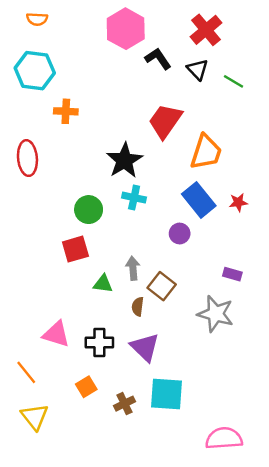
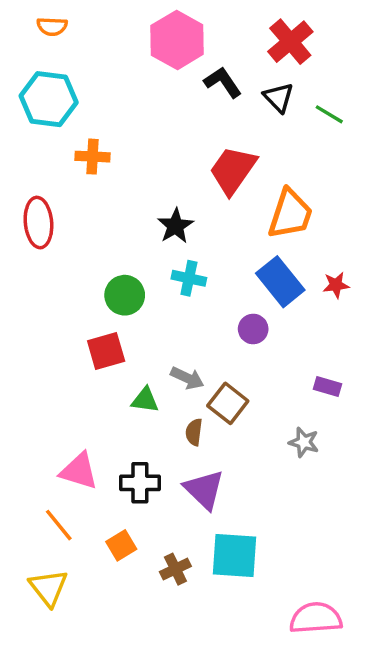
black star: (124, 160) -> (175, 226), size x0.7
gray arrow: (133, 268) -> (187, 378), turned 120
gray star: (216, 314) -> (304, 442), size x0.6
orange line: (26, 372) -> (59, 525), moved

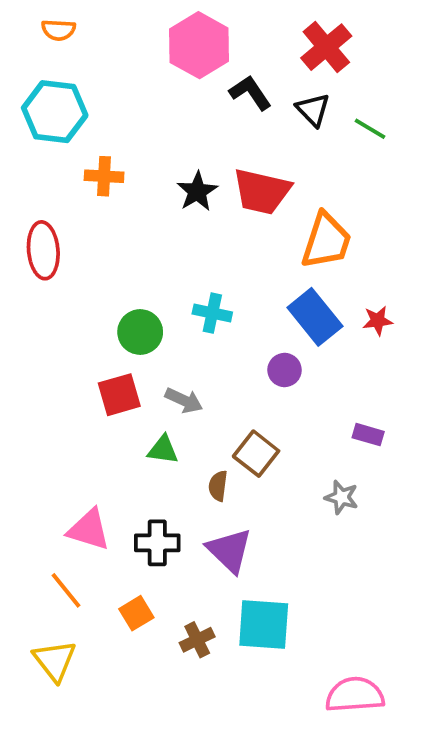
red trapezoid: (233, 170) -> (262, 191), turned -112
black star: (175, 226) -> (197, 191), moved
gray arrow: (187, 378) -> (184, 400), moved

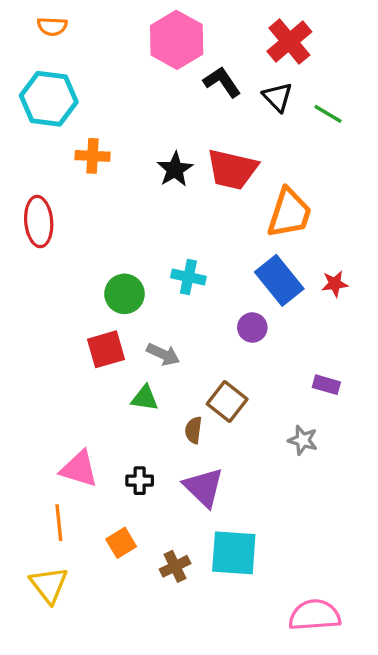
black cross: (157, 543) -> (140, 481), size x0.7
orange line: (66, 590) -> (59, 523), turned 33

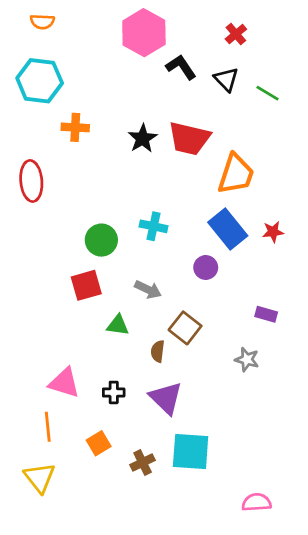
red cross: (289, 42) -> (236, 34), size x0.6
gray arrow: (163, 354) -> (148, 289), moved
pink semicircle: (315, 615) -> (257, 502), size x0.7

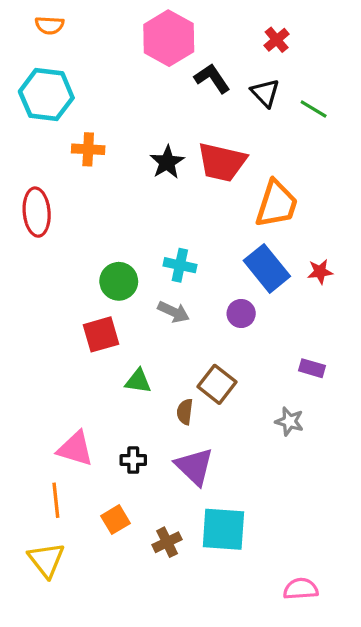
gray arrow: (148, 289) -> (173, 312), moved

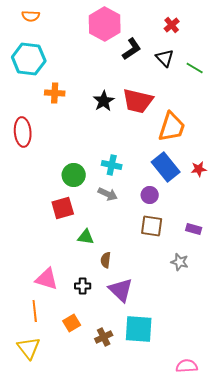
black L-shape: (212, 78) -> (132, 49), turned 90
brown square: (217, 384) -> (152, 226), moved, turned -30
brown semicircle: (185, 412) -> (106, 260), moved

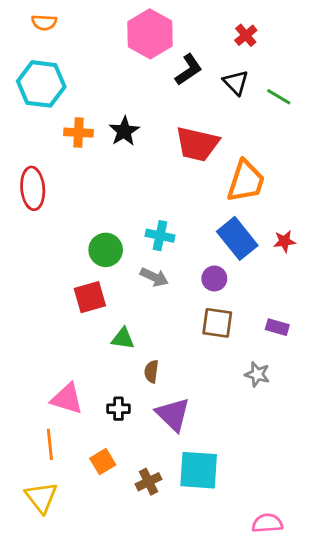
black star: (104, 101) -> (124, 131), moved

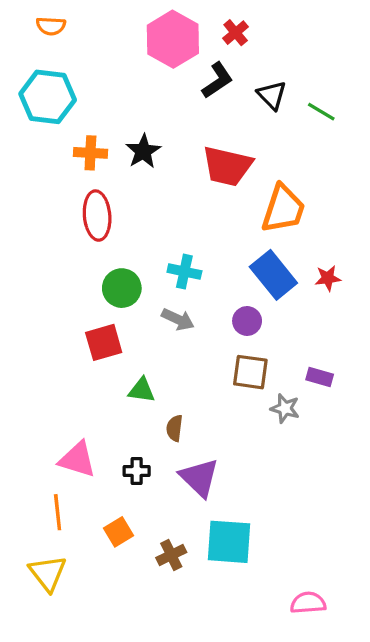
red cross: (246, 35) -> (236, 33), moved
red ellipse: (33, 188) -> (97, 216), moved
gray star: (257, 374) -> (285, 408), moved

